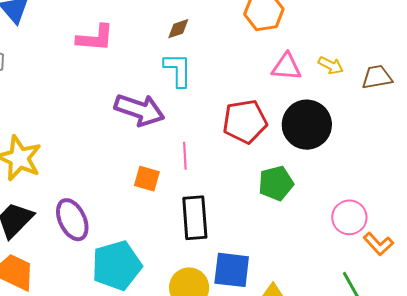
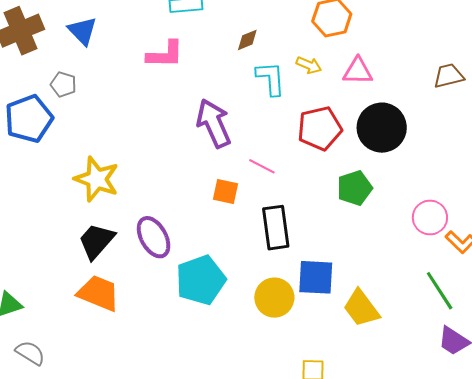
yellow arrow: (331, 65) -> (309, 65), moved
cyan L-shape: (178, 70) -> (271, 78), moved
purple arrow: (139, 110) -> (214, 123), turned -129
pink line: (185, 156) -> (262, 166), turned -56

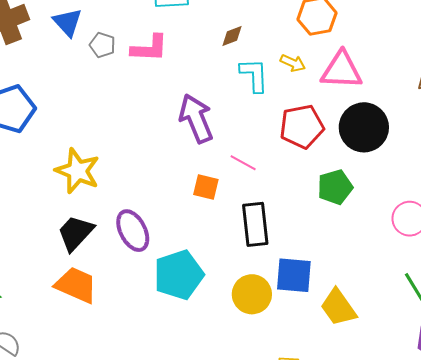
pink triangle: (358, 71) -> (342, 70), size x1.4
gray pentagon: (63, 84) -> (102, 45), moved

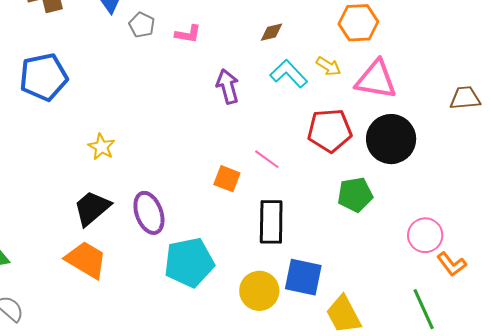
pink L-shape: (149, 48) -> (188, 34), size x0.7
cyan L-shape: (254, 75) -> (289, 74), turned -48
purple arrow: (196, 118) -> (228, 86), moved, size x0.7
yellow star: (77, 171) -> (101, 147), size x0.6

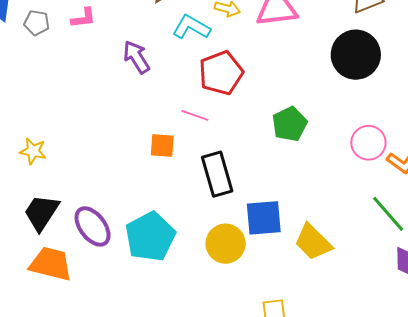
red pentagon: (330, 130) -> (221, 73), moved
black circle: (391, 139) -> (356, 55), moved
purple ellipse: (149, 213) -> (93, 226), moved

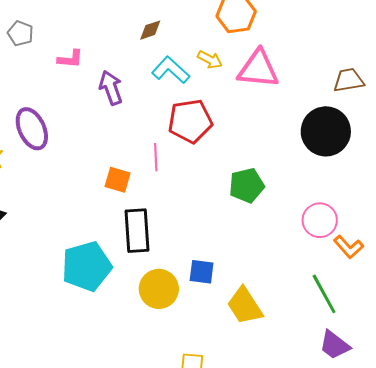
pink L-shape: (83, 18) -> (70, 59), moved
pink line: (195, 115) -> (156, 157), turned 56
black rectangle: (217, 174) -> (137, 231), moved
blue square: (264, 218) -> (202, 272), size x0.7
purple ellipse: (93, 226) -> (32, 129), moved

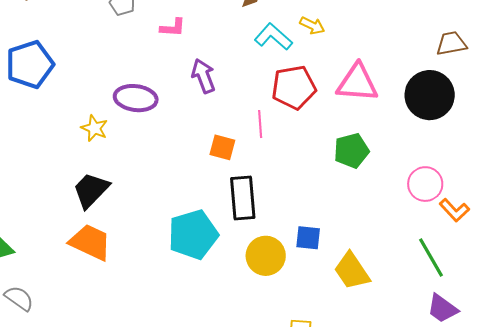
pink triangle: (258, 69) -> (357, 83), moved
purple arrow: (111, 88) -> (203, 76), moved
purple ellipse: (32, 129) -> (136, 98), turned -57

